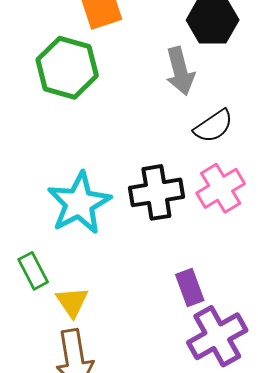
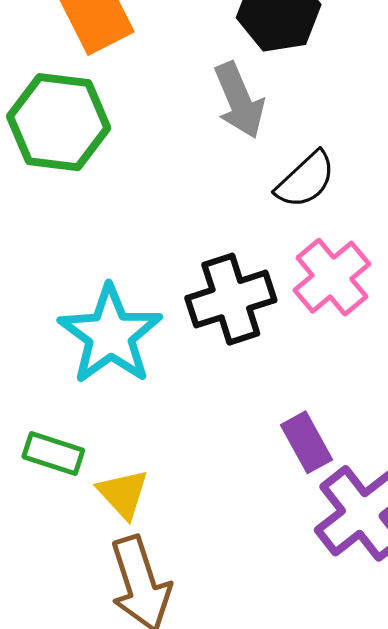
green rectangle: (33, 271) -> (53, 453), turned -36

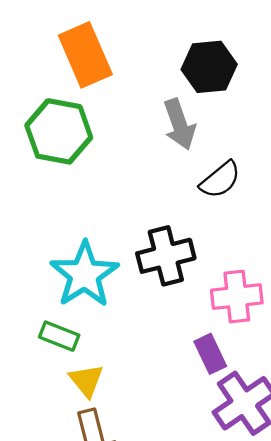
pink cross: (332, 277) -> (237, 297), moved, turned 30
green rectangle: (53, 453) -> (59, 336), moved

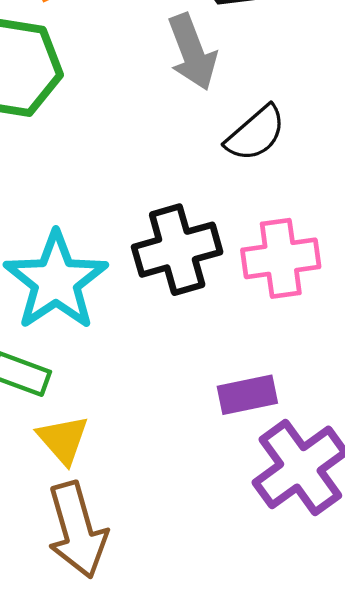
pink cross: (237, 297) -> (281, 258), moved
purple rectangle: (210, 354) -> (247, 395), turned -75

